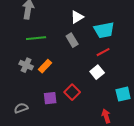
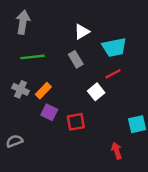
white square: (97, 72) -> (96, 92), moved
red square: (72, 92) -> (76, 122), turned 35
purple square: (50, 98) -> (49, 112), moved, turned 32

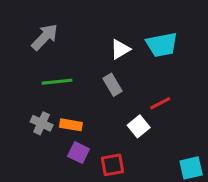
gray arrow: (23, 22) -> (45, 37), turned 35
cyan trapezoid: (114, 47) -> (162, 45), moved
orange rectangle: (43, 91) -> (71, 125), turned 56

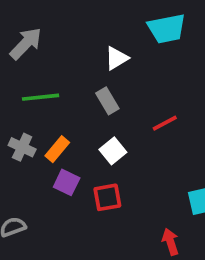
cyan trapezoid: (162, 45) -> (167, 29), moved
orange rectangle: (71, 125) -> (57, 149), turned -60
white square: (139, 126) -> (113, 151), moved

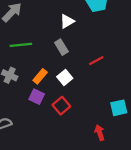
orange rectangle: (57, 149) -> (40, 76), moved
red square: (107, 197) -> (61, 106), turned -30

